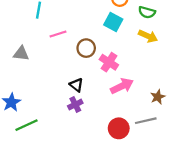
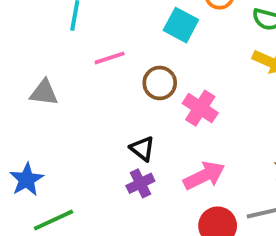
cyan square: (113, 22) -> (181, 25), moved
pink arrow: (122, 86) -> (204, 176), moved

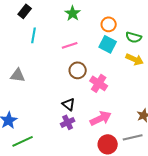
cyan square: (181, 25) -> (108, 44), moved
pink line: (110, 58) -> (70, 45), moved

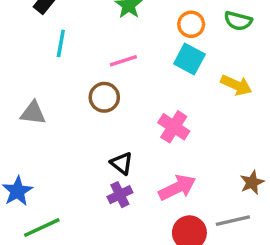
green semicircle: (134, 37) -> (238, 21), moved
brown circle: (78, 70) -> (104, 97), moved

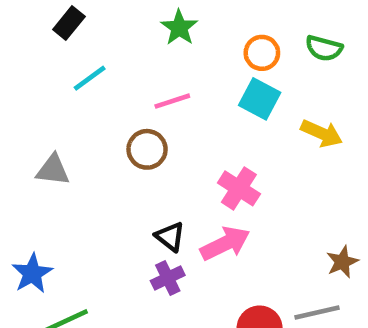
cyan line: (61, 43) -> (90, 78), turned 44
pink arrow: (177, 188) -> (225, 244), moved

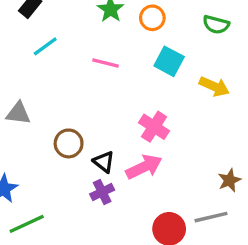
orange circle: (262, 53) -> (152, 18), moved
pink line: (172, 101) -> (105, 63), turned 32
brown circle: (147, 149) -> (69, 143), moved

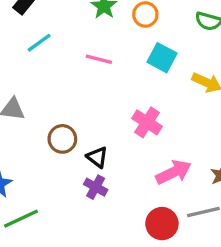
pink arrow: (144, 167) -> (174, 172), moved
purple cross: (102, 192) -> (96, 187), turned -35

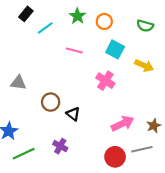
cyan line: (39, 43) -> (45, 28), moved
pink cross: (147, 122) -> (105, 81), moved
purple cross: (96, 187) -> (60, 146), moved

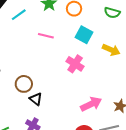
black triangle: (73, 114) -> (36, 99), moved

